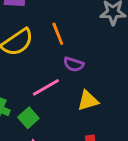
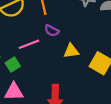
yellow triangle: (88, 101) -> (71, 51), moved

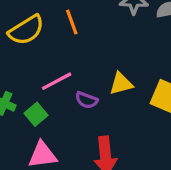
purple semicircle: (52, 31) -> (87, 100), moved

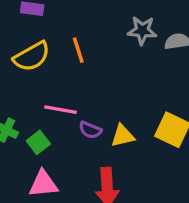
pink line: (57, 81) -> (61, 110), turned 36
yellow triangle: (121, 84) -> (123, 136), moved

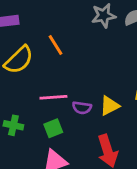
green square: (38, 142) -> (53, 128), moved, turned 30

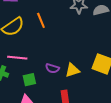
pink line: (53, 97) -> (17, 58), moved

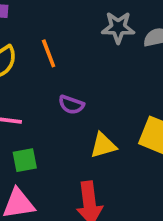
purple semicircle: (52, 68) -> (71, 105), moved

